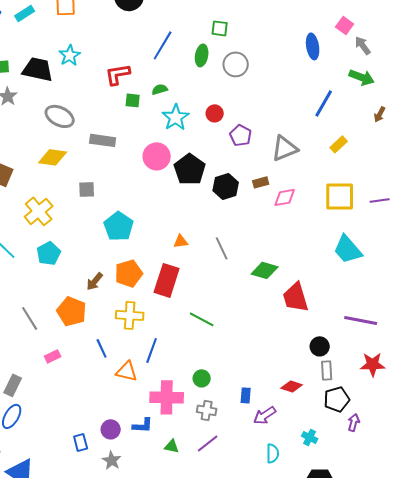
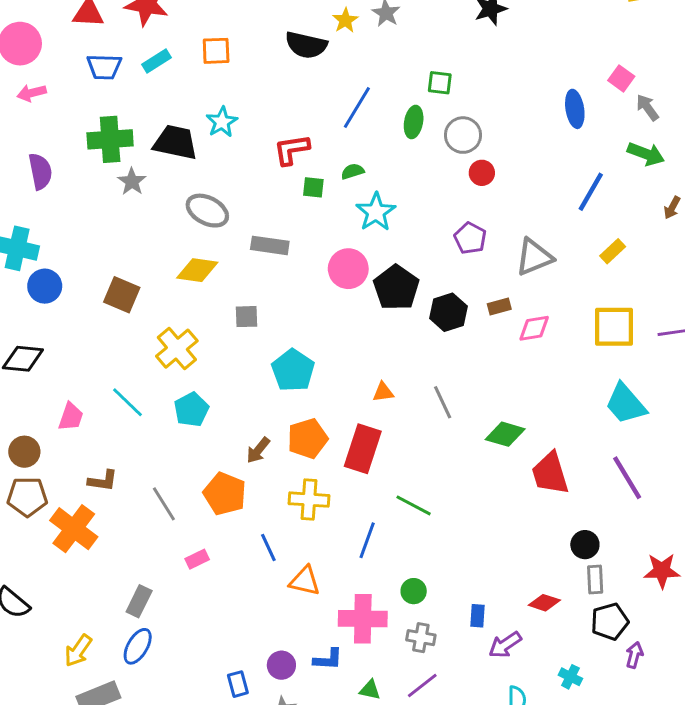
red circle: (215, 113) -> (482, 173), moved
purple line: (361, 320) -> (627, 478), moved, turned 48
blue line: (152, 350) -> (367, 540), moved

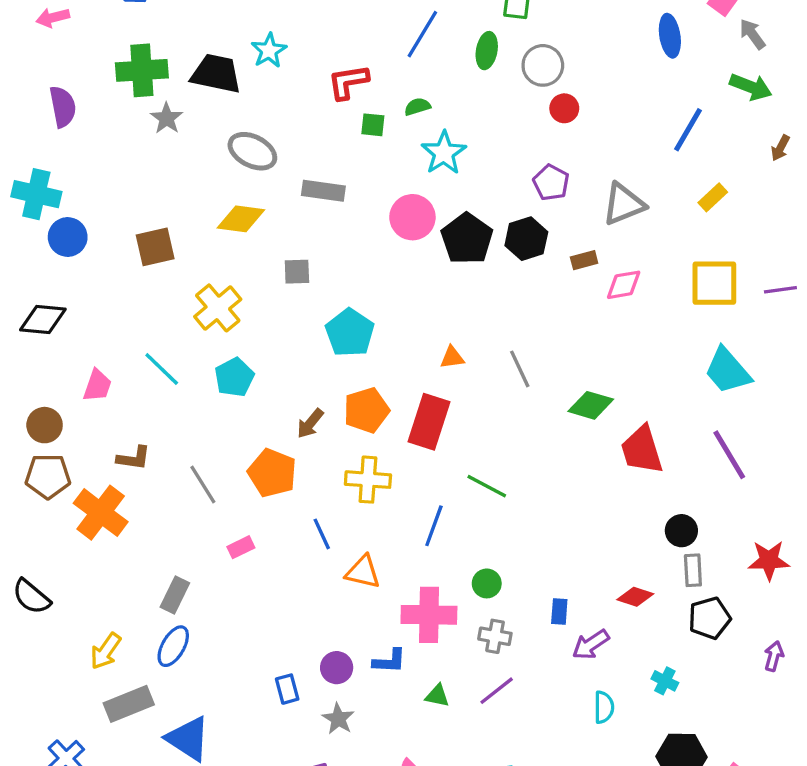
brown square: (122, 295) -> (155, 247), turned -36
black hexagon: (448, 312) -> (526, 239), moved
purple arrow: (634, 655) -> (774, 656), moved

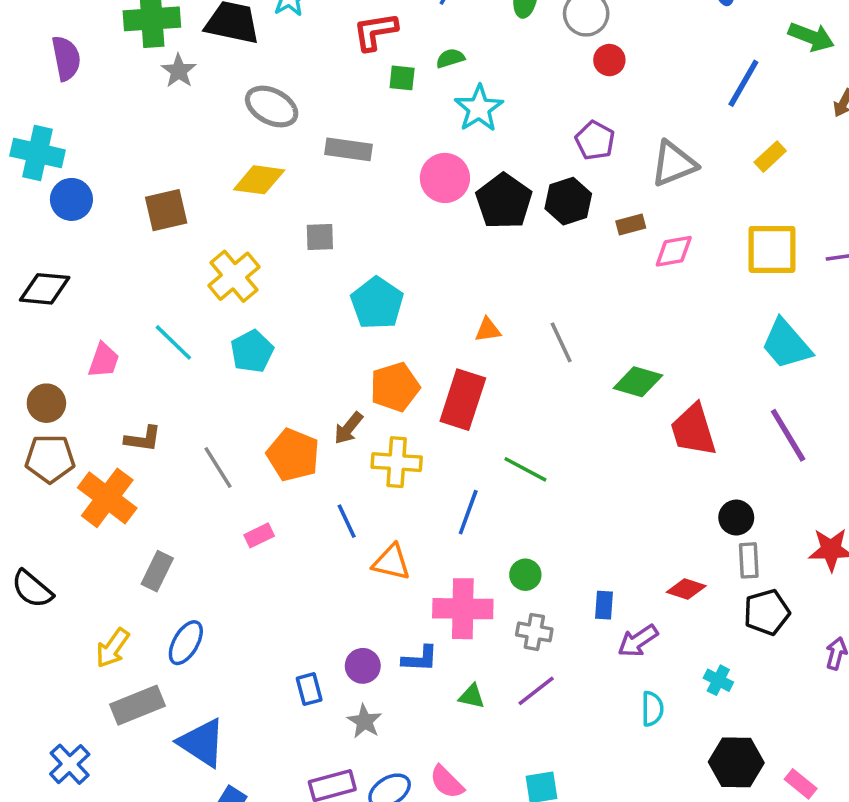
brown arrow: (310, 423) -> (348, 428), moved
gray rectangle: (175, 595) -> (157, 571), moved

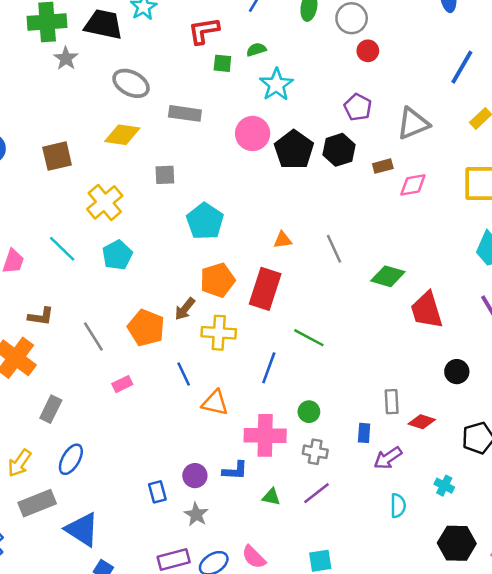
gray rectangle: (749, 560) -> (392, 402), moved

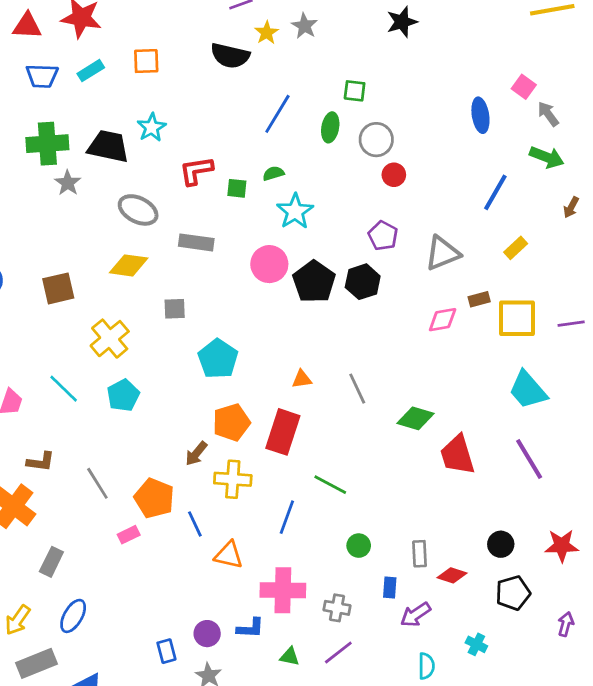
red L-shape: (204, 31) -> (196, 171), moved
brown rectangle: (383, 166) -> (479, 299), moved
orange pentagon: (146, 328) -> (154, 498), moved
black circle: (457, 372) -> (501, 544), moved
green circle: (309, 412) -> (359, 546), moved

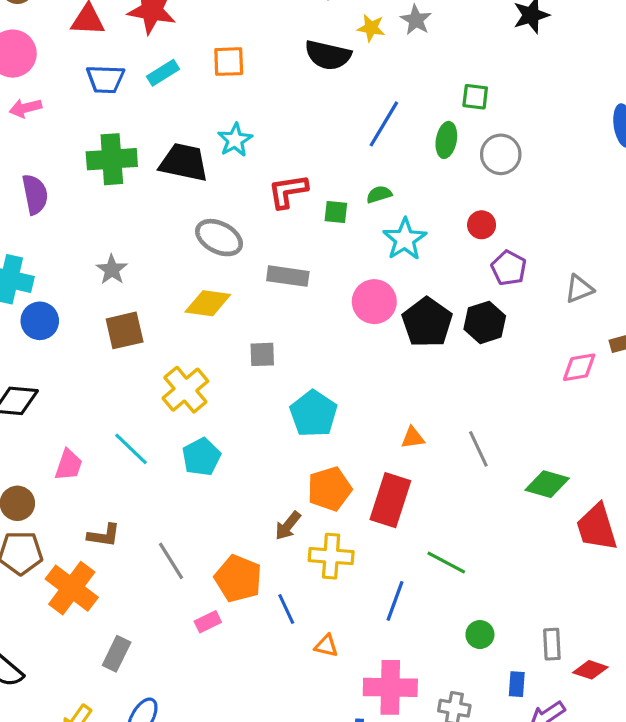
yellow star: (267, 33) -> (371, 28), turned -30
red circle: (394, 175) -> (482, 225), moved
gray star: (68, 183) -> (112, 270), moved
gray triangle: (443, 253) -> (579, 289), size x0.7
orange triangle: (229, 555) -> (326, 646), size x0.7

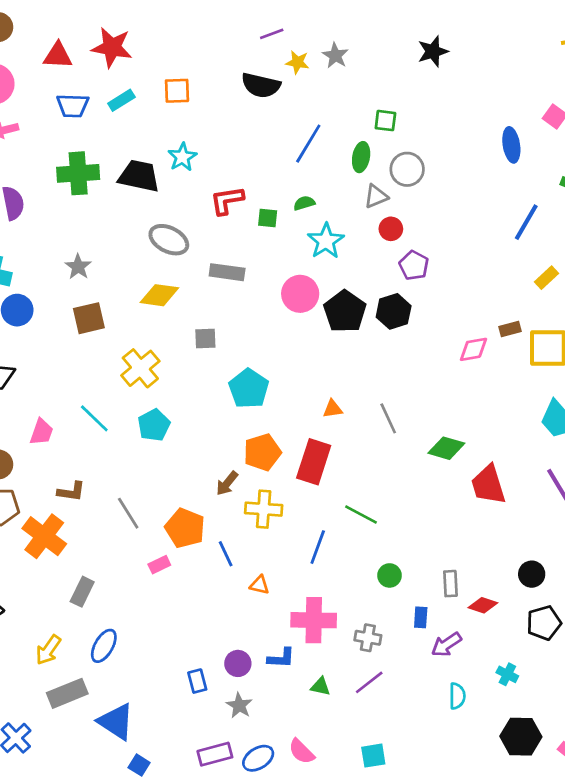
gray triangle: (579, 289) -> (376, 196), moved

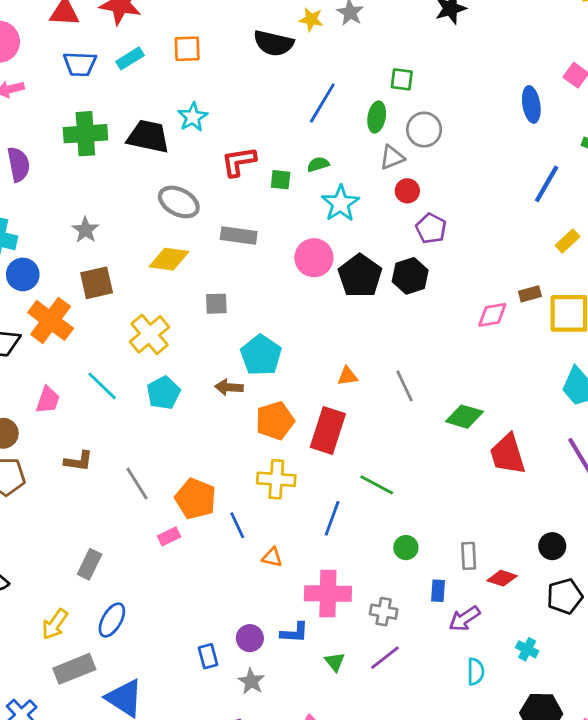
brown arrow: (227, 483) -> (229, 387), moved, turned 55
orange cross: (44, 536) -> (51, 320), moved
green triangle: (320, 686) -> (335, 662), turned 40

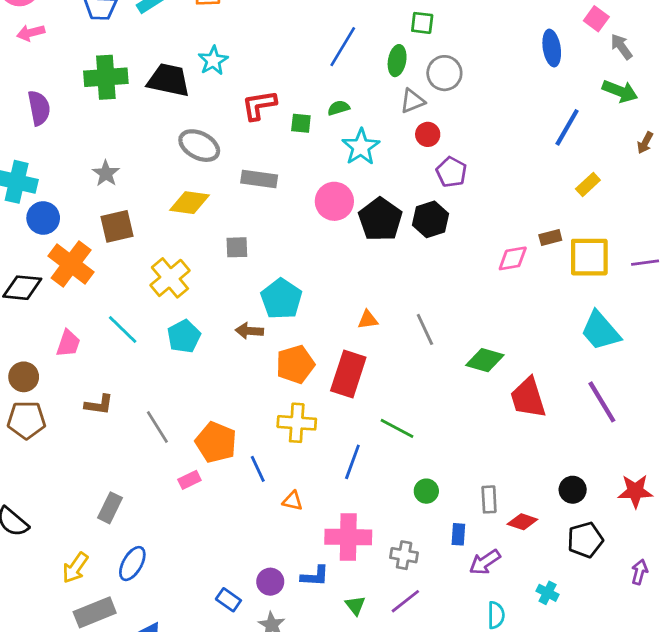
blue rectangle: (208, 656) -> (228, 600), turned -40

